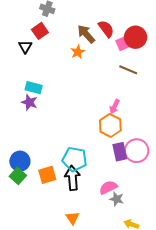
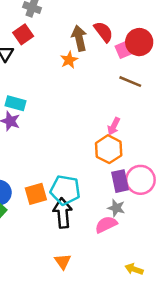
brown arrow: (86, 34) -> (79, 38), turned 30
orange square: (47, 175) -> (36, 194), moved
gray star: (117, 199) -> (116, 208), moved

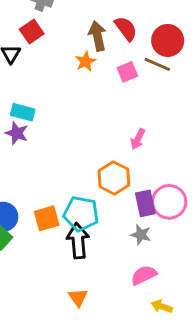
pink square: (124, 50) -> (127, 72), moved
brown line: (130, 82) -> (157, 64), moved
orange hexagon: (109, 149) -> (114, 178), moved
pink semicircle: (106, 224) -> (144, 275), moved

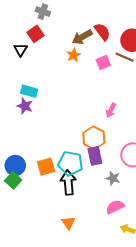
brown arrow: (97, 36) -> (82, 37), turned -108
purple rectangle: (145, 203) -> (95, 156), moved

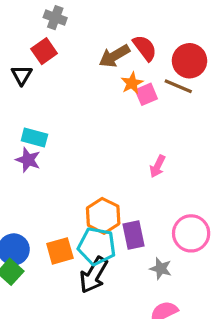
orange star: (74, 55) -> (132, 83), moved
orange hexagon: (94, 138) -> (103, 216), moved
black arrow: (68, 182) -> (94, 275), turned -145

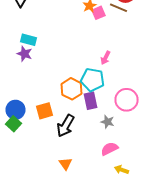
cyan pentagon: (97, 246) -> (92, 80), moved

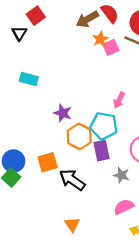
purple star: (24, 54) -> (63, 113), moved
black arrow: (66, 126) -> (72, 180), turned 95

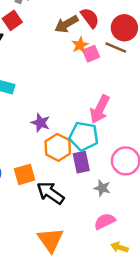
pink arrow: (119, 100) -> (100, 109), size x1.6
orange triangle: (72, 224) -> (50, 240), size x1.6

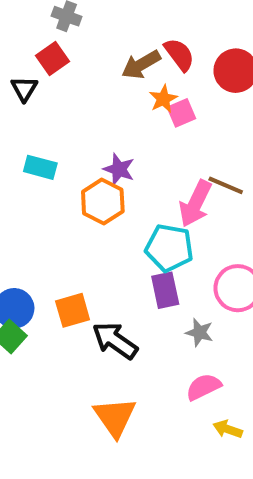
brown line: (116, 47) -> (226, 185), moved
purple star: (41, 123) -> (119, 169), moved
orange hexagon: (58, 147) -> (103, 202), moved

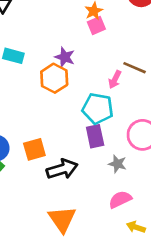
pink square: (181, 113) -> (96, 25), moved
pink arrow: (195, 204) -> (115, 80), size x0.6
black arrow: (115, 341) -> (62, 169), turned 128

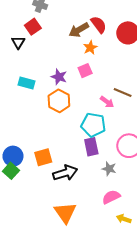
pink square: (96, 25) -> (85, 71), moved
purple star: (65, 57) -> (59, 77), moved
pink arrow: (115, 80) -> (107, 102), turned -80

